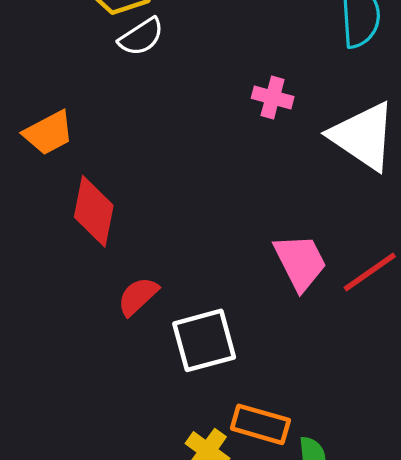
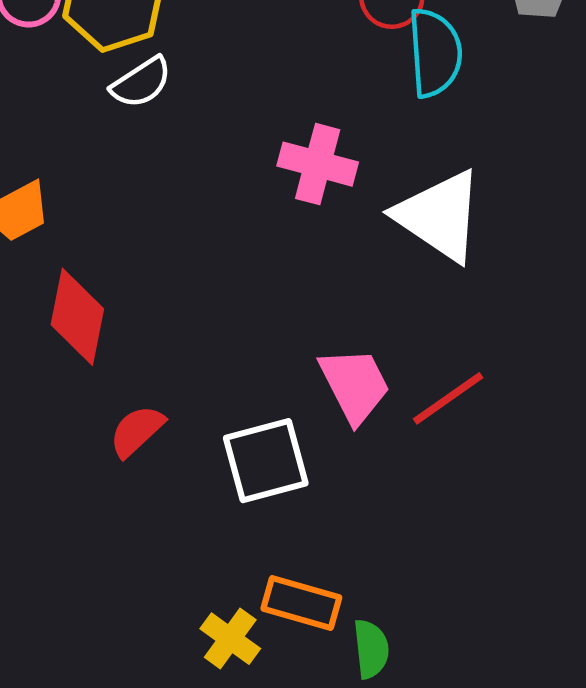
pink cross: (273, 97) -> (318, 164), size x1.4
white square: (204, 340) -> (266, 461), moved

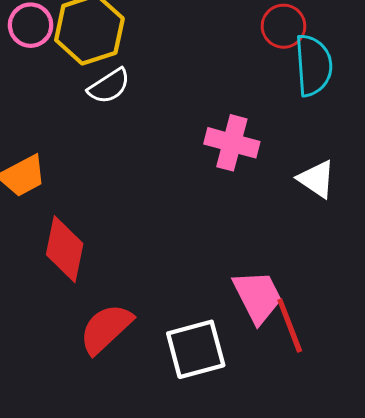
white triangle: (439, 216) -> (317, 179), size x0.6
red line: (448, 398) -> (290, 326), moved, turned -76
red semicircle: (137, 431) -> (106, 329), size x1.4

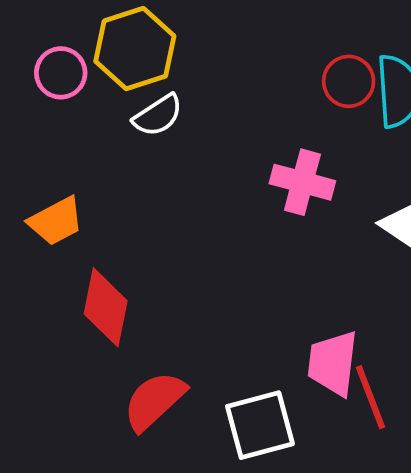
pink circle: (31, 25) -> (61, 73), moved
red circle: (283, 26) -> (349, 81), moved
pink trapezoid: (258, 297) -> (333, 363), turned -146

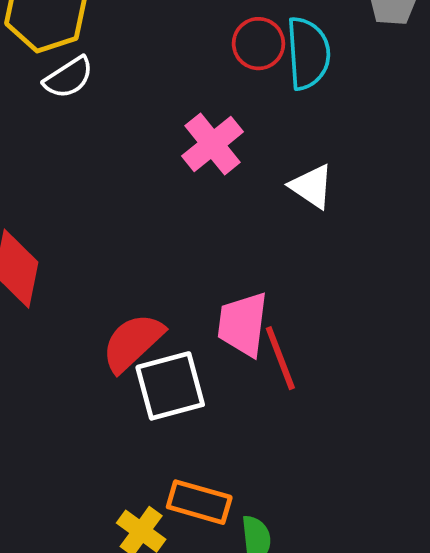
pink cross: (302, 182) -> (213, 144), turned 36
red semicircle: (154, 401) -> (133, 342), moved

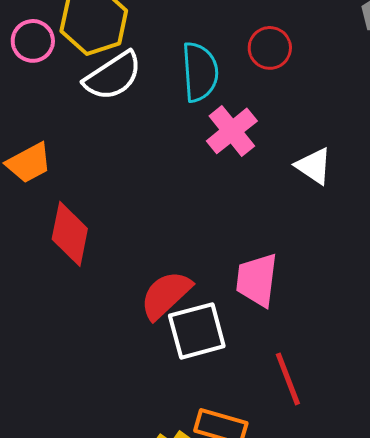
cyan semicircle: (308, 53) -> (200, 72), moved
white semicircle: (69, 77) -> (113, 76), size x1.4
red line: (280, 358) -> (288, 379), moved

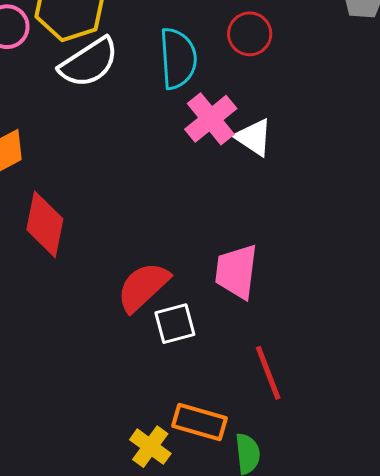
white triangle: (314, 166) -> (254, 137), moved
white square: (197, 331) -> (175, 324), size x0.7

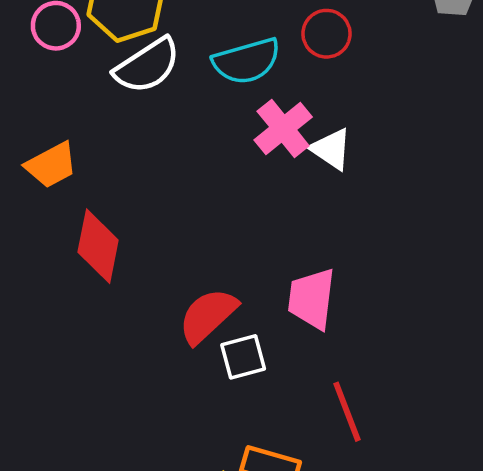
cyan semicircle: (178, 58) -> (247, 61), turned 78

